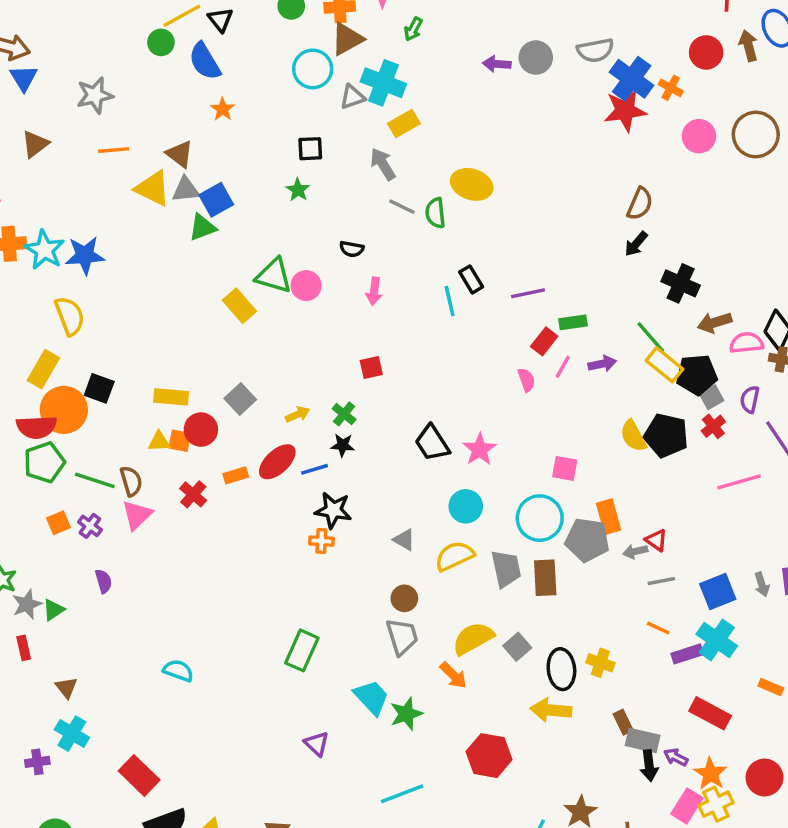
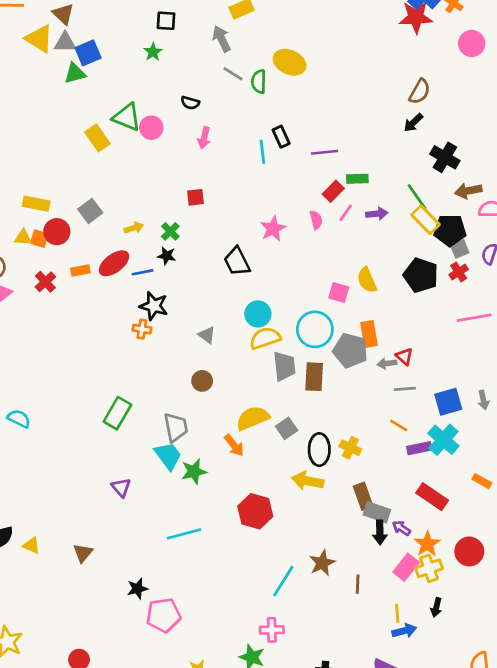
yellow semicircle: (633, 436) -> (367, 280), moved
pink star: (480, 449) -> (273, 229), moved
yellow semicircle: (454, 556) -> (265, 338), moved
gray trapezoid: (402, 637) -> (176, 427), moved
brown rectangle: (623, 722) -> (363, 496), size x1.4

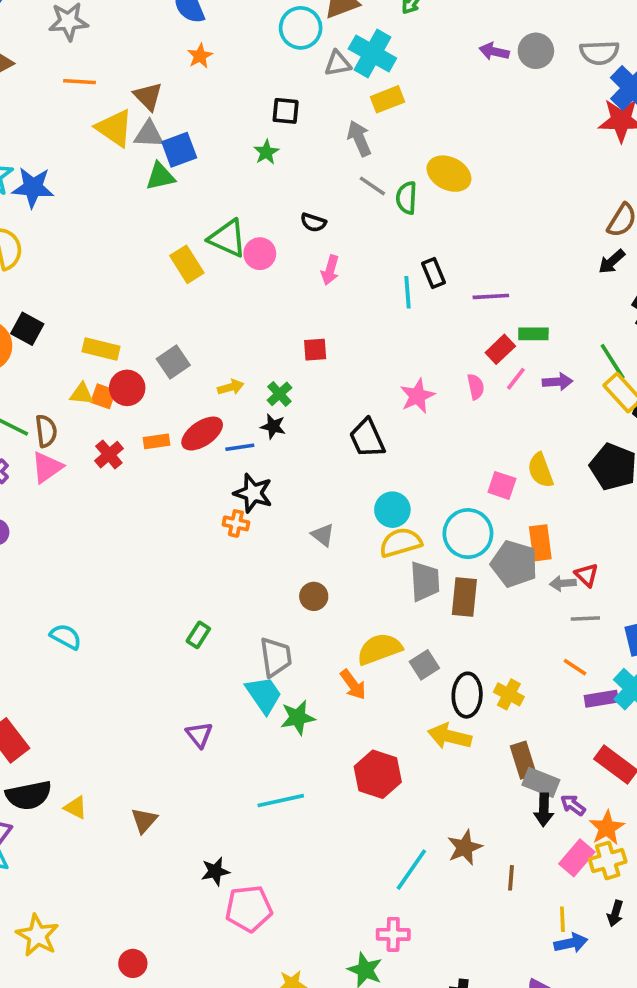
green rectangle: (117, 413) -> (198, 635), size x0.6

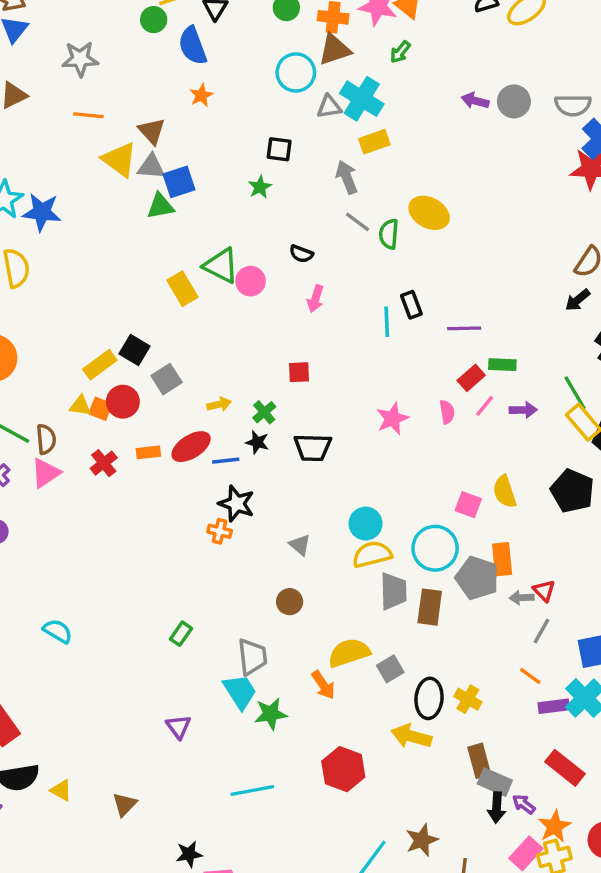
black square: (27, 329) -> (135, 350), moved
yellow rectangle: (101, 349) -> (100, 365), turned -52
black trapezoid: (367, 438) -> (313, 447), moved, turned -66
gray line: (585, 618) -> (542, 631), turned -60

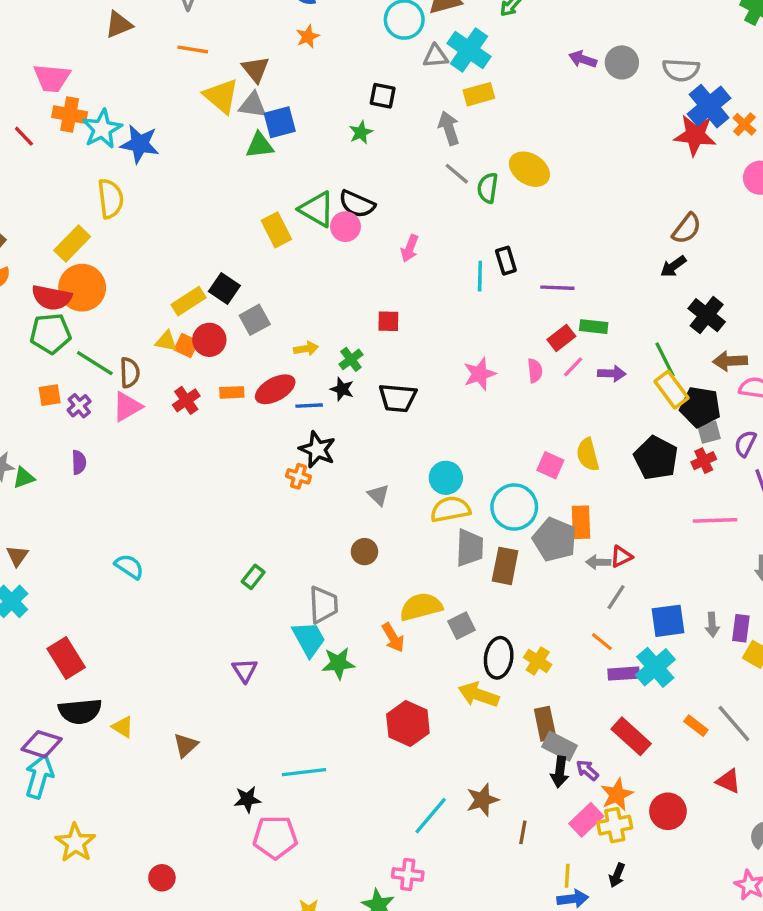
black semicircle: (301, 254) -> (357, 204), moved, size x1.5
red triangle: (544, 591) -> (621, 557), turned 45
cyan line: (252, 790) -> (304, 772), moved

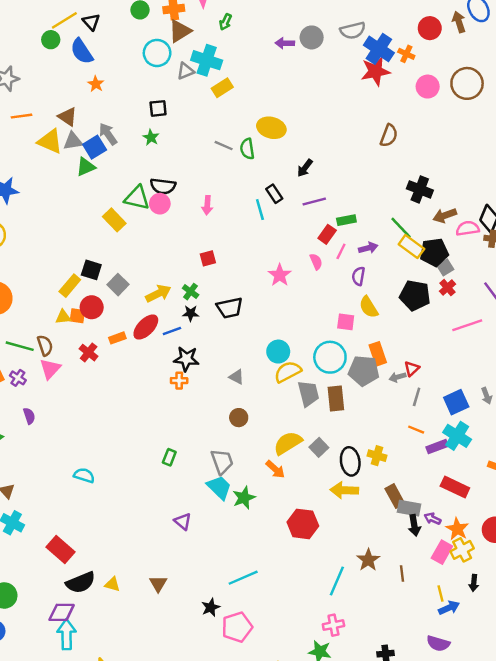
gray arrow: (449, 128) -> (108, 134), moved
black arrow: (673, 266) -> (305, 168), moved
yellow arrow: (306, 349) -> (158, 293), size x1.5
purple semicircle: (745, 444) -> (358, 276), moved

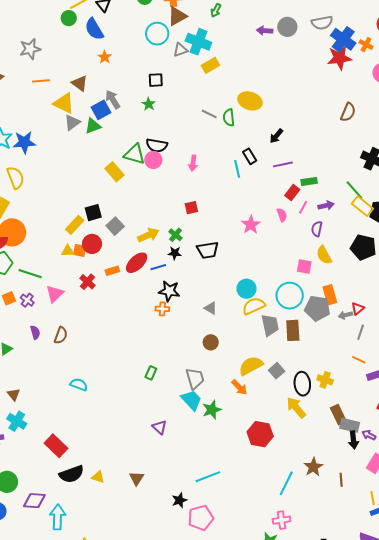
gray triangle: (73, 141) -> (72, 122), moved, turned -30
black square: (91, 270) -> (93, 213), turned -36
brown semicircle: (45, 345) -> (61, 335), moved, turned 36
yellow arrow: (344, 490) -> (296, 408), turned 45
purple diamond: (62, 612) -> (34, 501), moved

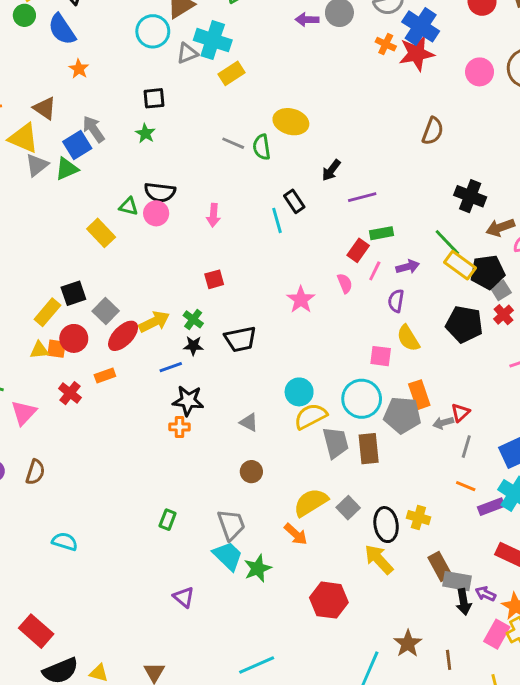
orange cross: (366, 45) -> (386, 44), moved
green triangle: (135, 154) -> (129, 206), size x0.6
purple line: (283, 164) -> (362, 197), moved
red ellipse: (137, 263) -> (123, 336), moved

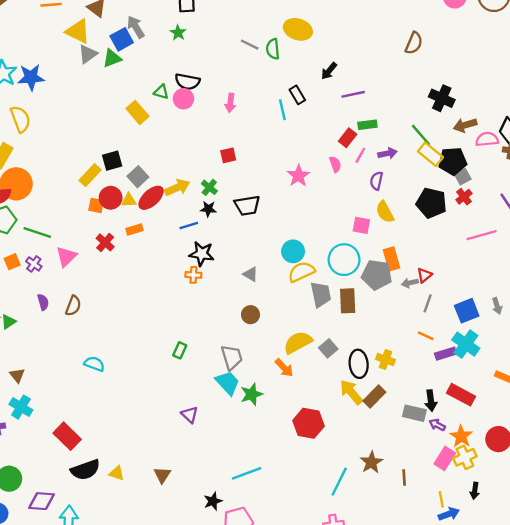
yellow triangle: (39, 350) -> (129, 200), moved
brown rectangle: (440, 566) -> (374, 397), moved, turned 70
black arrow: (464, 602) -> (431, 401), moved

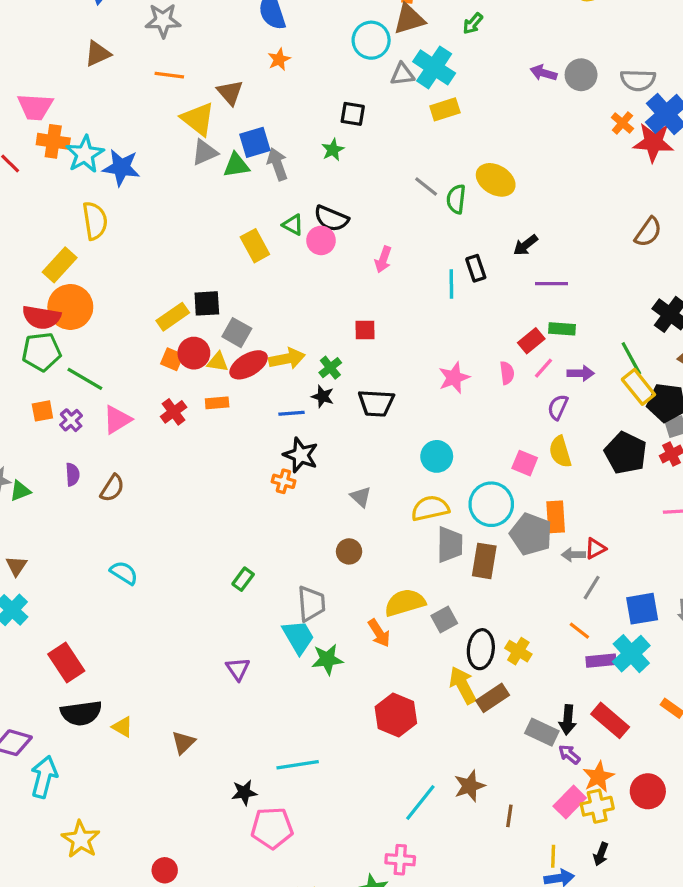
gray arrow: (136, 27) -> (277, 164), moved
gray square: (138, 177) -> (237, 333), turned -30
cyan circle: (293, 251) -> (437, 456), moved

